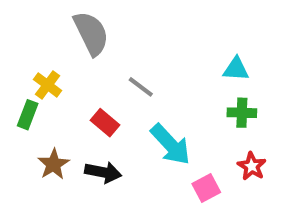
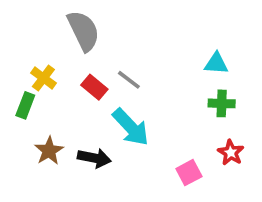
red rectangle: (105, 123) -> (94, 87), moved
cyan arrow: (170, 144) -> (131, 127), moved

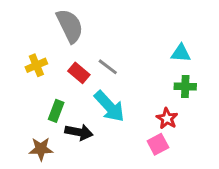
yellow cross: (43, 78) -> (36, 65), turned 30
green rectangle: (25, 105) -> (56, 111), moved
brown star: (49, 151) -> (41, 149), moved, turned 30
red star: (231, 153) -> (167, 118), moved

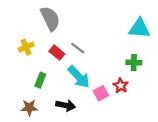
cyan triangle: (181, 53) -> (139, 28), moved, size x1.5
black arrow: (79, 132) -> (66, 105), moved
pink square: (158, 144) -> (101, 93), moved

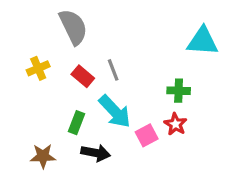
gray line: (78, 48) -> (113, 70), turned 32
green cross: (134, 62) -> (179, 91), moved
green rectangle: (40, 80) -> (76, 123), moved

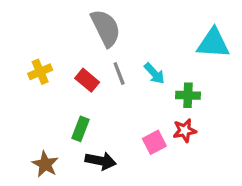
gray semicircle: (73, 27) -> (106, 28), moved
cyan arrow: (115, 111) -> (154, 73), moved, size x0.6
red star: (175, 124) -> (185, 131), turned 30
brown star: (43, 156) -> (45, 164), turned 30

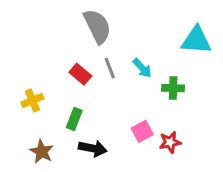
yellow cross: (40, 72) -> (32, 100), moved
red star: (185, 131) -> (170, 142), moved

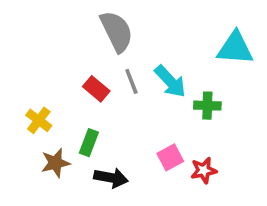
cyan arrow: (142, 68) -> (170, 81), size x1.4
yellow cross: (32, 100) -> (39, 120), turned -30
brown star: (42, 151) -> (55, 163), moved, turned 30

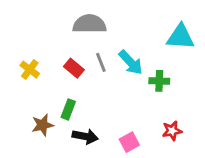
gray semicircle: (117, 31) -> (89, 24), turned -64
yellow cross: (39, 120) -> (30, 70), moved
pink square: (170, 157) -> (129, 142), moved
red star: (204, 170) -> (172, 131), moved

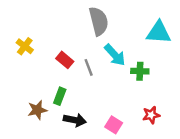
gray semicircle: (89, 24) -> (99, 21), moved, turned 76
gray line: (101, 62) -> (89, 67), moved
yellow cross: (30, 70) -> (25, 46), moved
pink square: (129, 142) -> (114, 125), turned -30

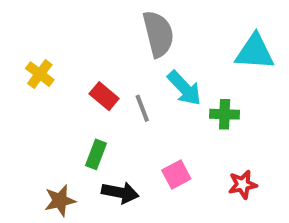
brown star: (37, 110) -> (60, 201), moved
pink square: (114, 125) -> (176, 174), moved, turned 30

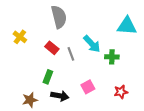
gray semicircle: (158, 34) -> (59, 17), moved

